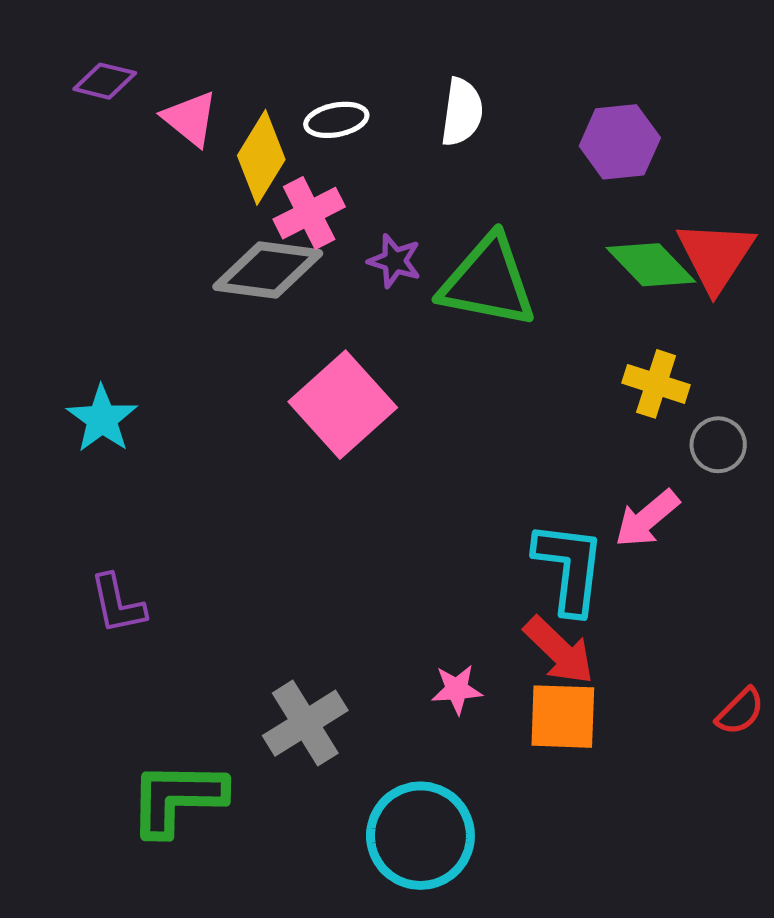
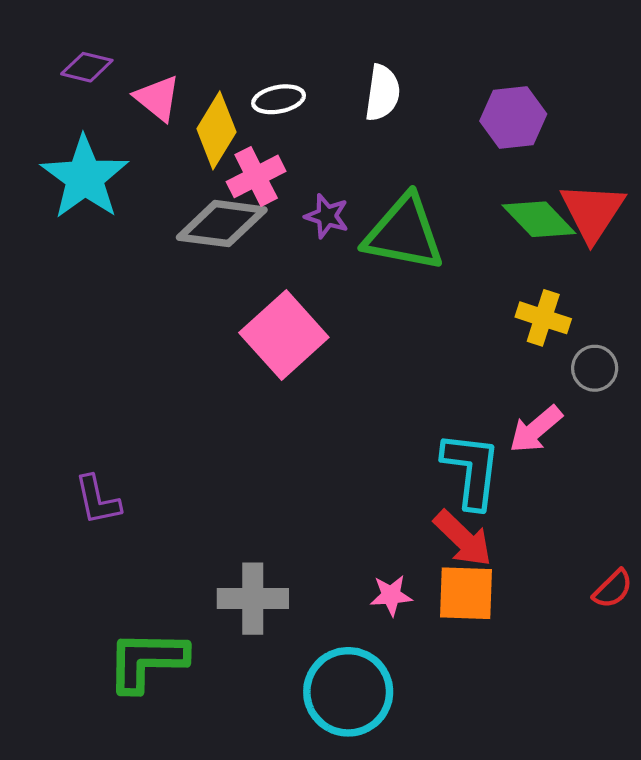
cyan star: (102, 419) -> (85, 178), moved, size x1.5
pink star: (457, 689) -> (391, 595), moved
gray cross: (305, 723) -> (253, 599), turned 32

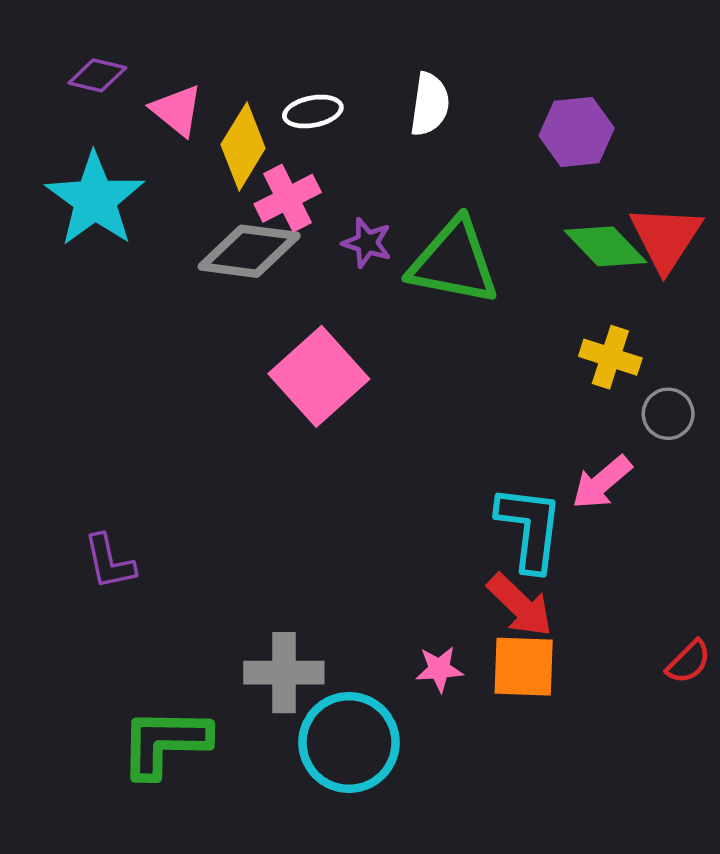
cyan circle: (348, 692) -> (349, 743), moved

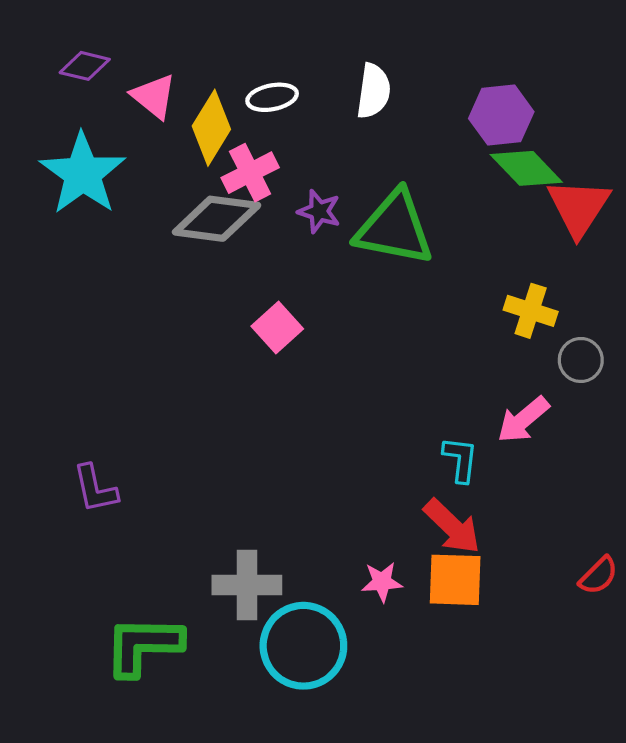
green diamond: (605, 246) -> (526, 168), moved
pink square: (319, 376) -> (277, 328), size x0.6
cyan L-shape: (530, 528) -> (460, 459), size x0.6

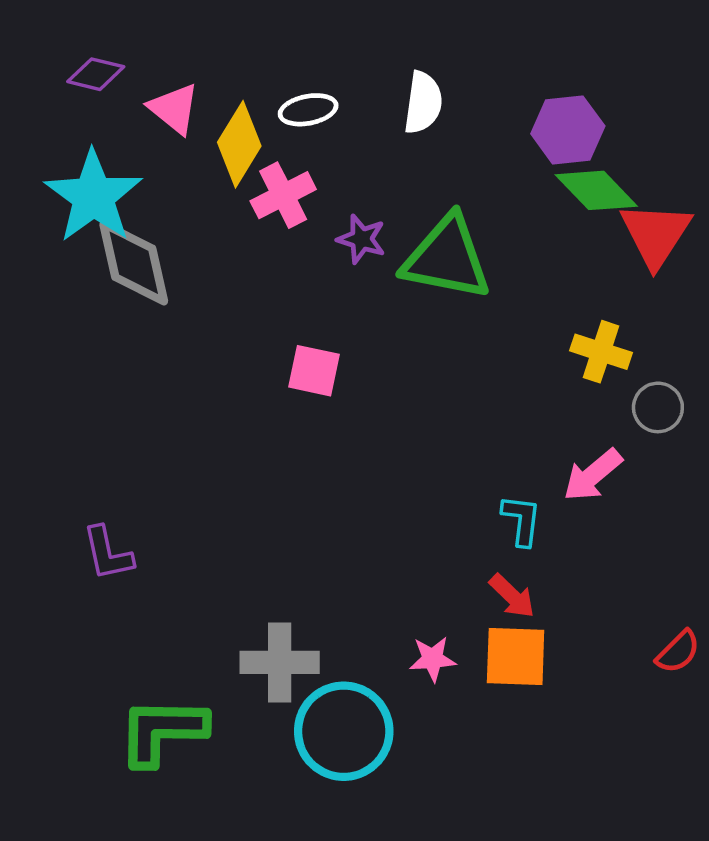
gray diamond: (217, 219) -> (134, 263), moved, turned 70
pink square: (277, 328) -> (314, 371), turned -36
red arrow: (452, 526) -> (512, 596), size x0.7

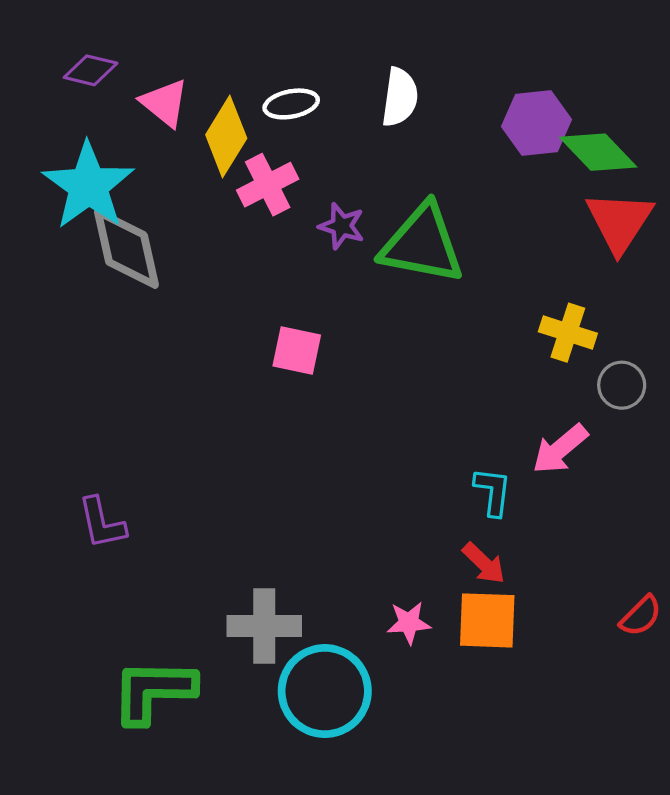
green diamond: (596, 190) -> (598, 152), moved

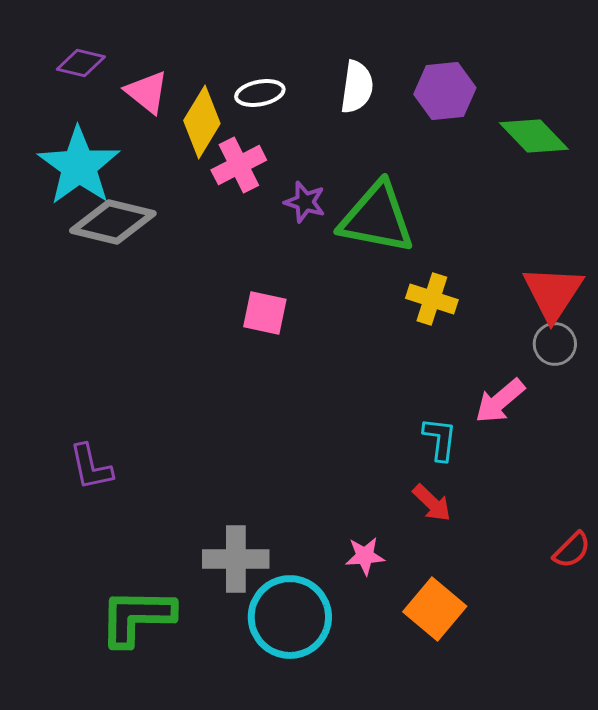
purple hexagon: (537, 123) -> (445, 91), moved
red triangle: (619, 222) -> (553, 293), moved
gray diamond: (126, 248) -> (113, 222), turned -64
yellow cross: (568, 333) -> (432, 299), moved
orange square: (487, 620) -> (435, 609), moved, turned 38

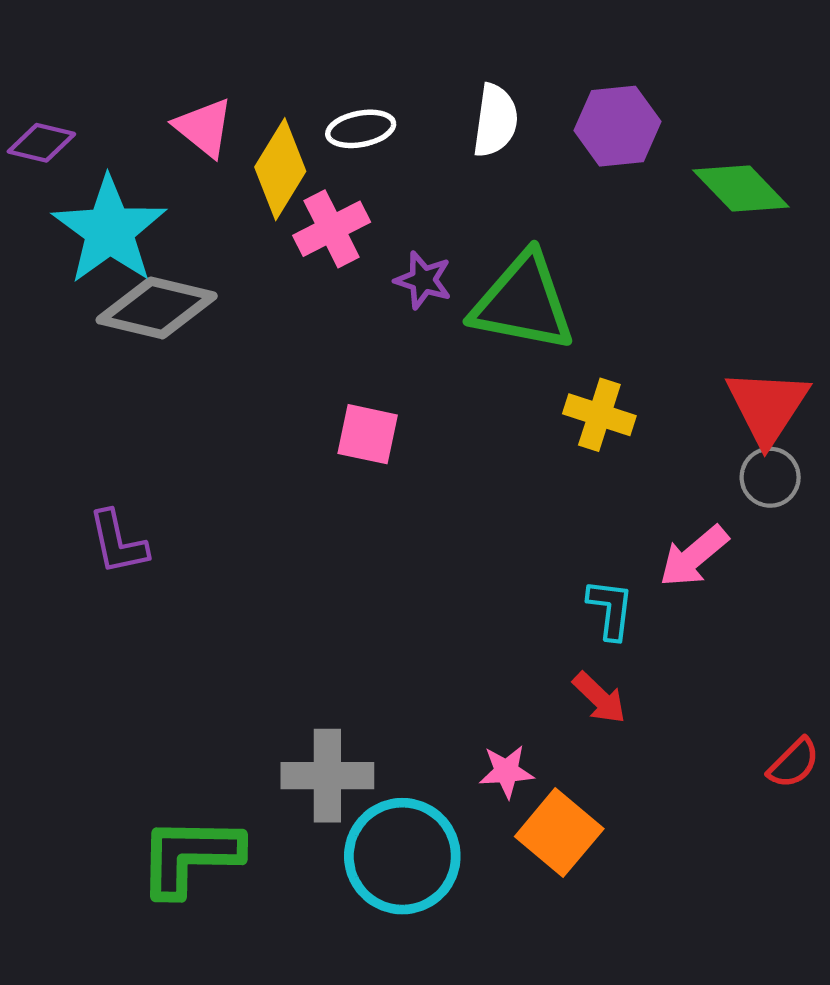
purple diamond: (81, 63) -> (41, 143), moved
purple L-shape: (91, 467) -> (118, 542), moved
orange square: (435, 609) -> (559, 833), moved

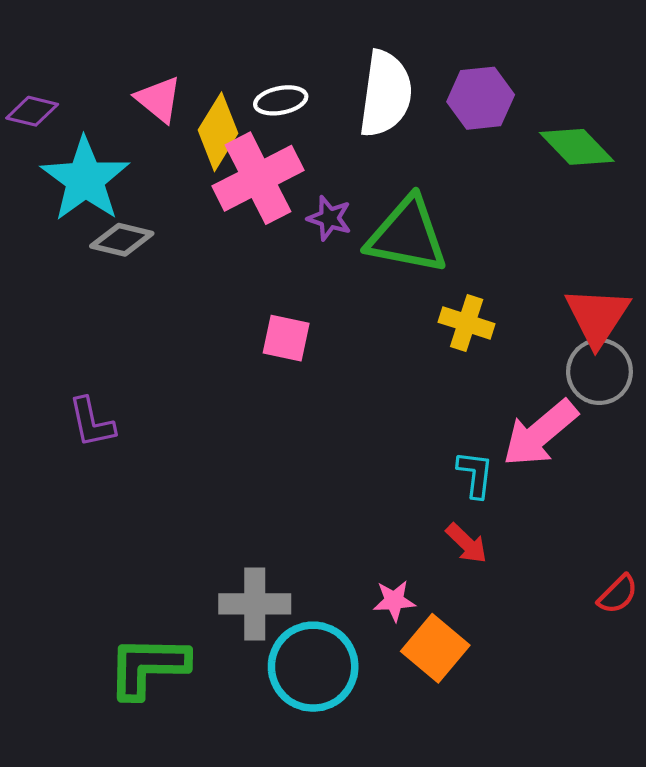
white semicircle: (495, 121) -> (386, 94), size x1.5
pink cross: (332, 229) -> (258, 178), size x1.5
gray diamond: (157, 308) -> (122, 240), size x0.7
gray circle: (770, 477) -> (599, 372), size x1.4
pink arrow: (694, 556) -> (540, 433), size x1.4

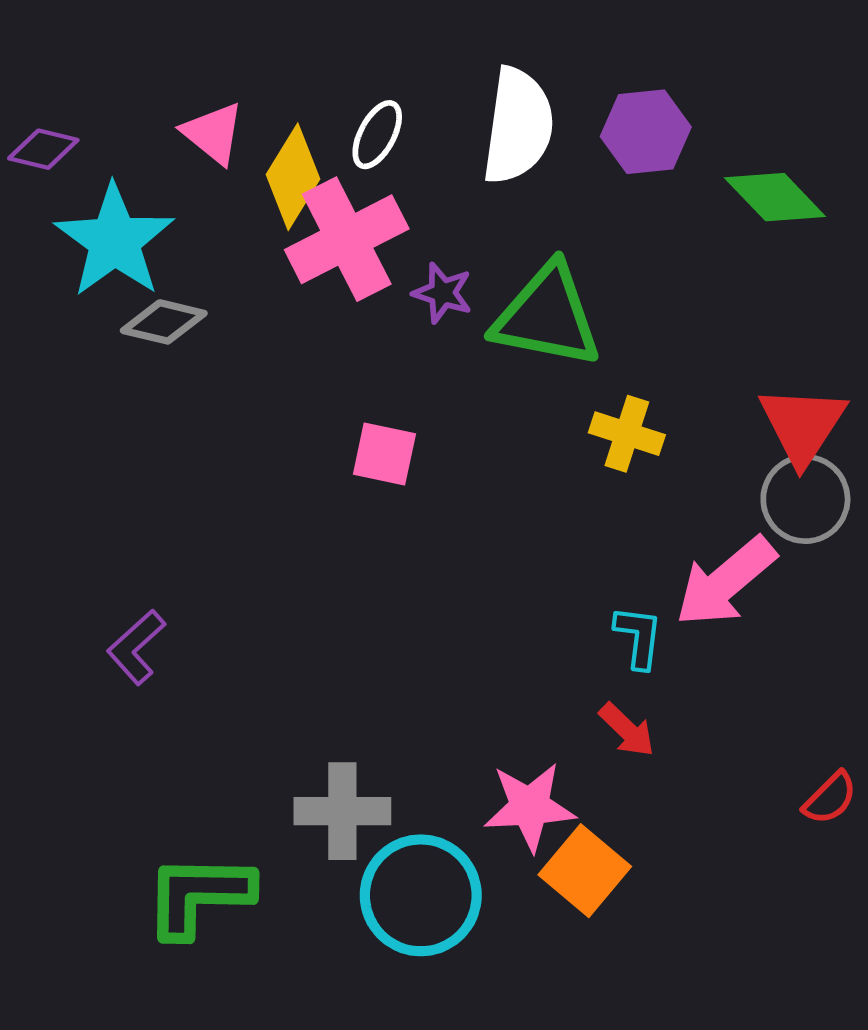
white ellipse: (281, 100) -> (377, 135), turned -51
purple L-shape: (92, 422) -> (136, 647), moved, turned 60
pink star: (394, 601) -> (530, 807), size x1.6

